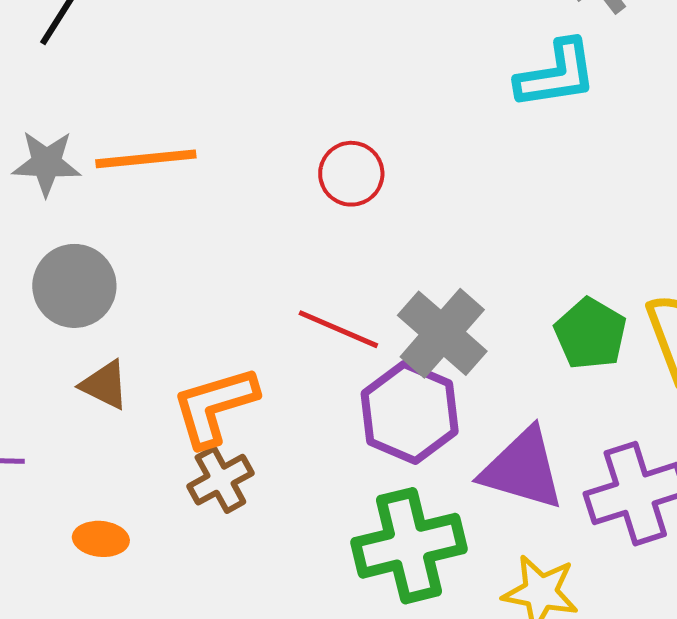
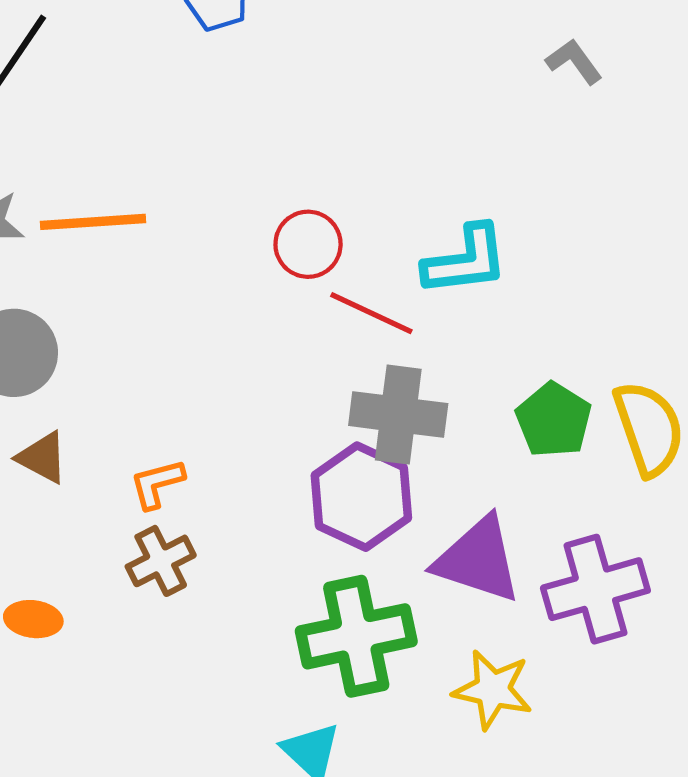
cyan L-shape: (556, 74) -> (466, 260), moved
red line: (338, 329) -> (371, 313), moved
gray cross: (442, 333) -> (398, 415), turned -36
orange L-shape: (215, 406) -> (157, 484), size x0.6

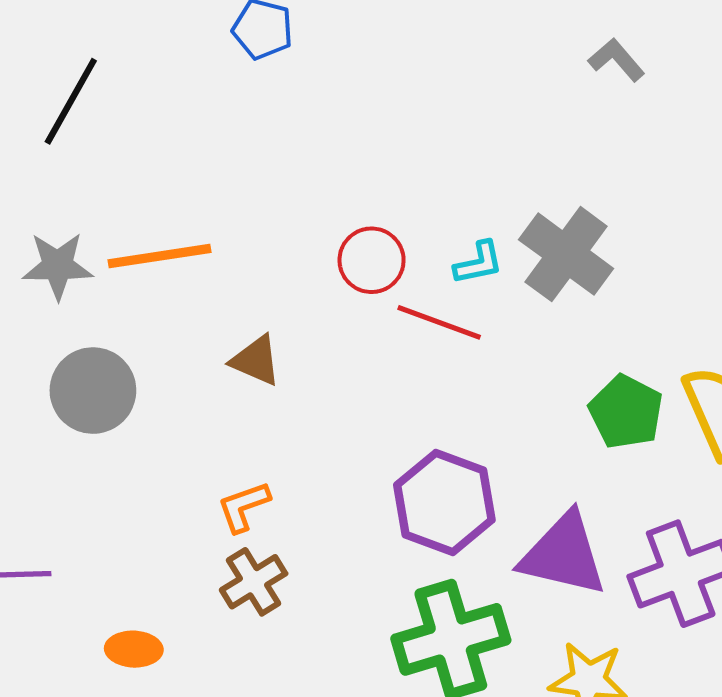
cyan L-shape: (466, 260) -> (479, 263), moved, size x0.6
gray cross: (398, 415) -> (566, 254), moved, turned 34
brown triangle: (42, 458) -> (256, 361), moved

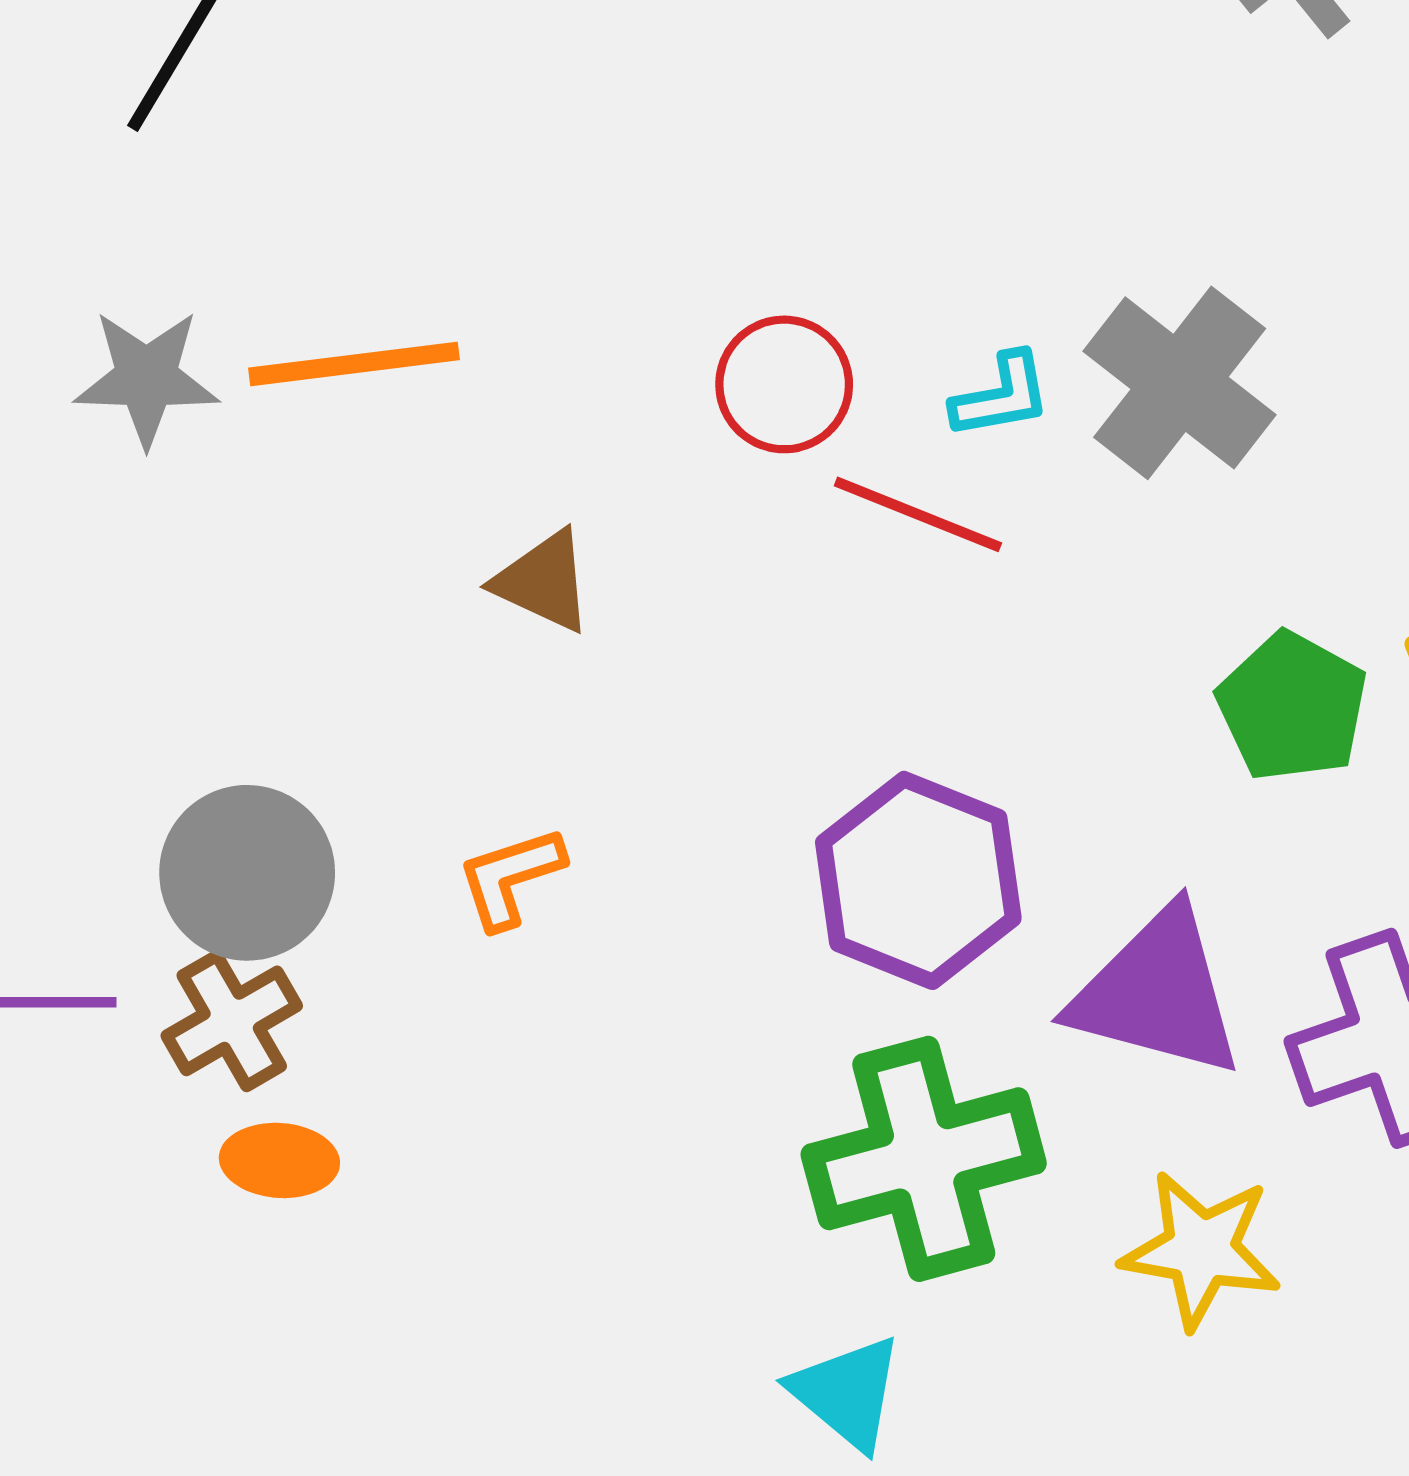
gray circle: (93, 391) -> (247, 873), moved
brown cross: (254, 582) -> (232, 1021), moved

